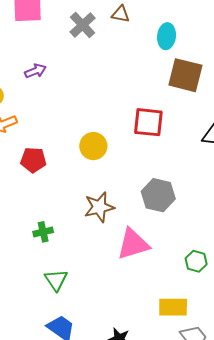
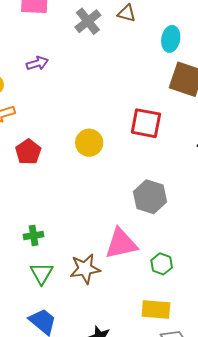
red pentagon: (33, 160) -> (28, 152), turned 30
brown star: (99, 207) -> (85, 269), moved
green cross: (43, 232) -> (34, 236), moved
green hexagon: (196, 261) -> (162, 264), moved

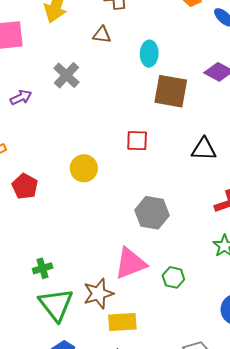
gray cross: (88, 21) -> (66, 75), moved
red square: (146, 123) -> (137, 141), size x0.7
green triangle: (42, 273) -> (56, 304), size x1.5
yellow rectangle: (156, 310) -> (122, 322), moved

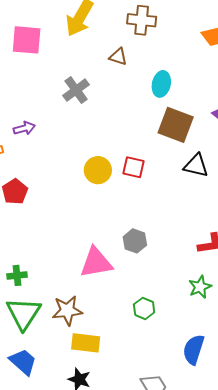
purple arrow: (21, 97) -> (24, 128), moved
black triangle: (204, 149) -> (196, 166), moved
yellow circle: (84, 168) -> (98, 170), moved
gray hexagon: (152, 213) -> (135, 241), size x0.7
pink triangle: (130, 263) -> (96, 263), moved

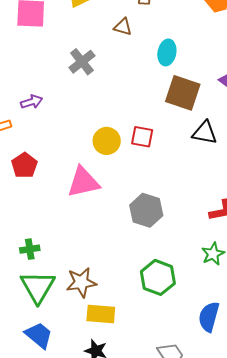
gray hexagon: (135, 241) -> (146, 210), size x1.4
pink triangle: (96, 263) -> (83, 182), moved
green hexagon: (144, 308) -> (158, 277), size x1.6

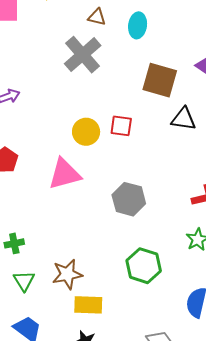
cyan ellipse: (167, 52) -> (138, 25), moved
gray cross: (82, 62) -> (83, 55), moved, size x1.4
green triangle: (38, 287) -> (24, 281), size x0.6

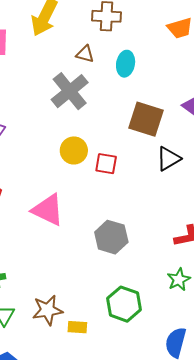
black triangle: (183, 119) -> (168, 159), turned -40
yellow circle: (86, 132) -> (74, 150), moved
pink triangle: (65, 174) -> (48, 210), turned 39
yellow rectangle: (88, 305) -> (77, 327), moved, size x0.7

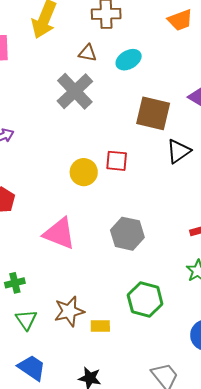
cyan ellipse: (126, 64) -> (129, 60), turned 55
yellow circle: (74, 150) -> (84, 172), moved
pink triangle: (48, 210) -> (59, 233), moved

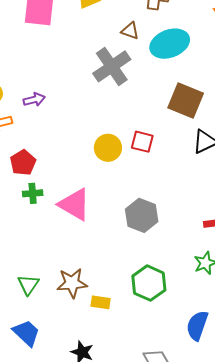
cyan ellipse: (129, 60) -> (170, 44), size x1.5
green cross: (15, 283) -> (33, 193), moved

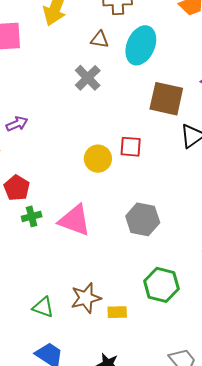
cyan ellipse: (170, 44) -> (141, 45), turned -36
gray cross: (112, 66) -> (88, 78), size x0.7
green triangle: (28, 285) -> (43, 307), turned -35

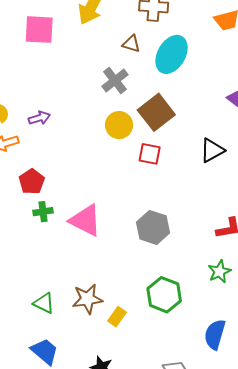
brown square: (166, 99) -> (156, 112), moved, turned 33
yellow circle: (98, 159) -> (119, 125), moved
yellow rectangle: (117, 312) -> (117, 317), turned -60

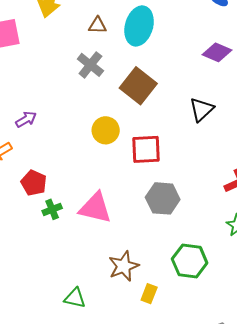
yellow circle: (119, 125) -> (106, 130), moved
red square: (150, 154) -> (146, 149), moved, size x1.4
brown star: (87, 299) -> (124, 266), moved

